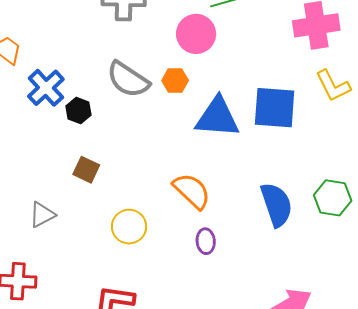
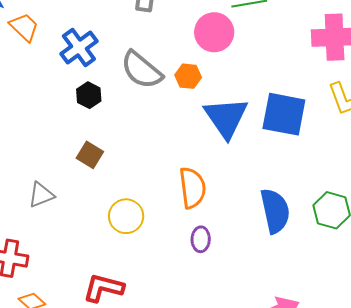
blue cross: (46, 88) -> (79, 47), moved
blue triangle: (217, 117) -> (226, 118), turned 45
orange semicircle: (192, 191) -> (192, 188), turned 33

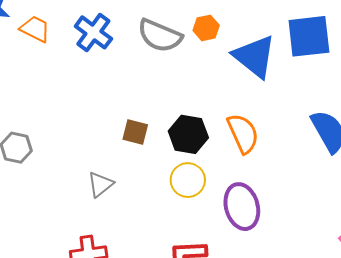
black hexagon: (89, 95) -> (188, 134), moved, size x1.5
purple ellipse: (201, 239) -> (242, 207), moved, size x1.8

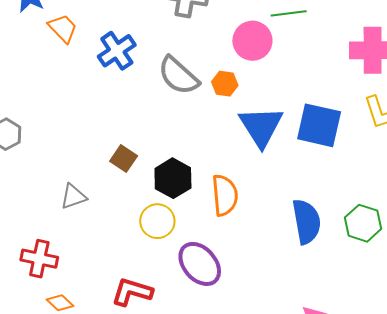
purple ellipse: (242, 207) -> (200, 264), turned -45

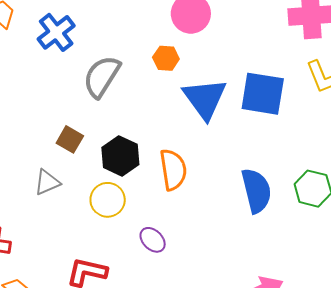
gray semicircle: (178, 76) -> (102, 76), moved, turned 84
gray triangle: (73, 196) -> (47, 182), moved
purple ellipse: (200, 264) -> (153, 240), size x0.6

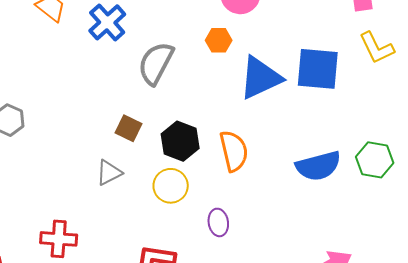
blue triangle: (205, 99) -> (260, 78), turned 45
blue semicircle: (256, 191) -> (318, 166), turned 93
purple ellipse: (153, 240) -> (218, 222), turned 40

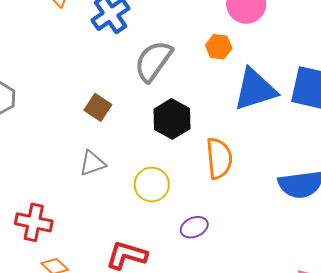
brown square: (129, 128) -> (98, 107), moved
black hexagon: (180, 141) -> (172, 119), moved
purple ellipse: (218, 222) -> (194, 227), turned 68

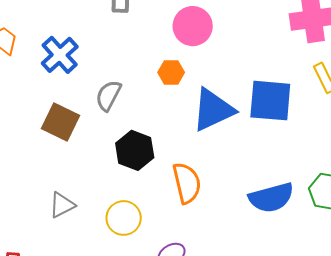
gray semicircle: (153, 61) -> (108, 95), size x0.7
brown square: (98, 107) -> (61, 122), moved, size x1.4

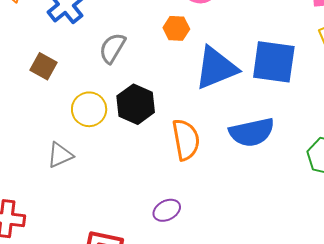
brown square: (61, 122) -> (44, 66), moved, size x0.7
blue semicircle: (271, 198) -> (252, 132), moved
yellow circle: (124, 218) -> (89, 109), moved

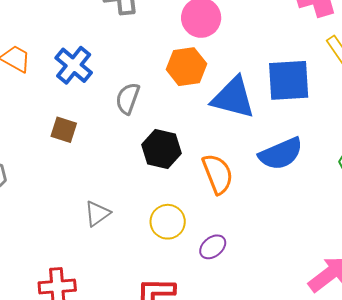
orange hexagon: (176, 28) -> (186, 67), size x1.5
blue triangle: (216, 68) -> (233, 98), turned 48
yellow circle: (89, 109) -> (168, 222), moved

